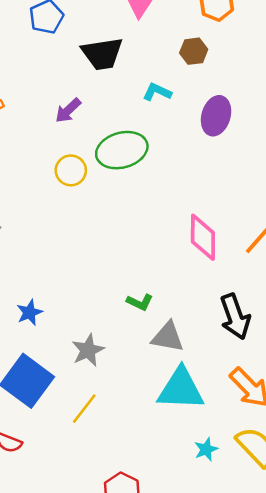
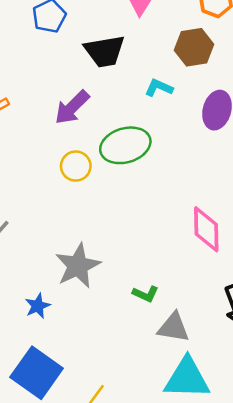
brown hexagon: (194, 51) -> (194, 47), size x1.4
purple arrow: (68, 110) -> (72, 107), size x1.4
gray star: (88, 350) -> (78, 266), moved, size x1.4

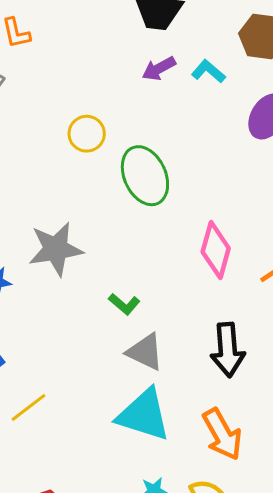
purple arrow: (72, 107) -> (159, 69), moved, size x0.7
green ellipse: (125, 145) -> (145, 176), moved, turned 66

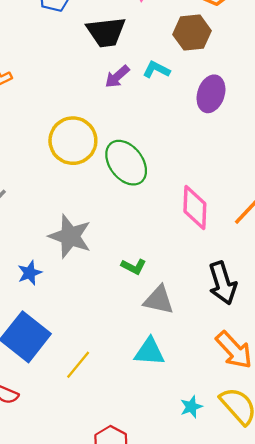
yellow circle: (87, 134) -> (73, 141), size x1.6
gray star: (56, 249) -> (70, 236), turned -30
cyan triangle: (144, 415) -> (149, 352), moved, size x0.7

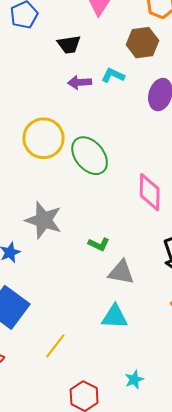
black trapezoid: (106, 32) -> (69, 44), size x0.7
purple arrow: (117, 77) -> (80, 82), turned 40
yellow line: (78, 365) -> (55, 346), moved
cyan star: (191, 407) -> (134, 380), moved

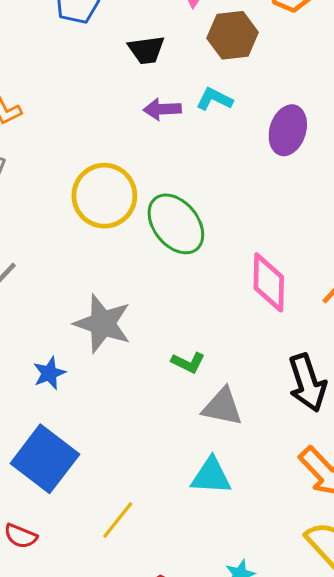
brown hexagon: (142, 43) -> (233, 35), moved

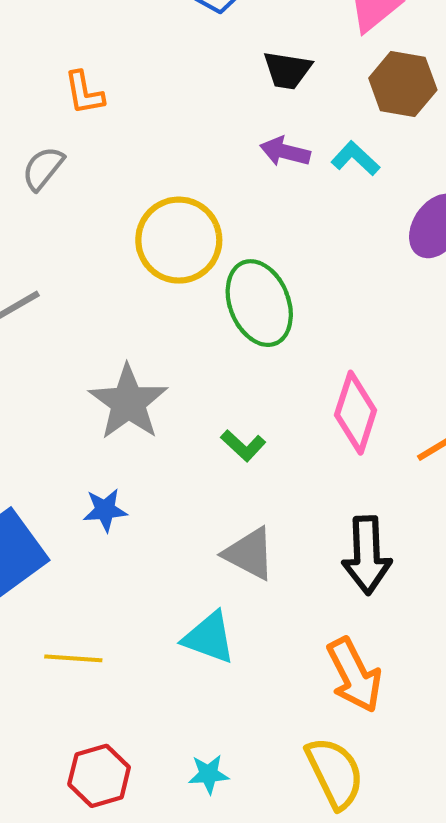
green L-shape: (188, 362) -> (243, 446), moved
blue star: (49, 373) -> (105, 510), moved
yellow line: (118, 520) -> (73, 658), turned 39

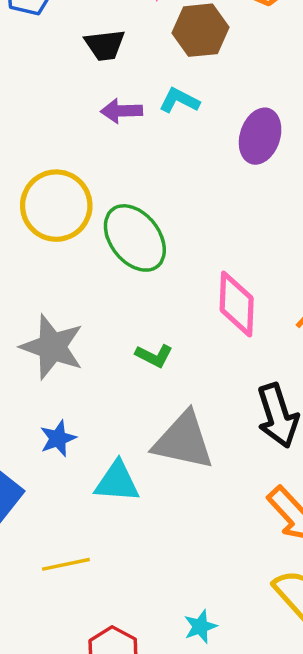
gray triangle: (249, 554) -> (183, 441), size x1.4
cyan triangle: (209, 638) -> (117, 482), moved

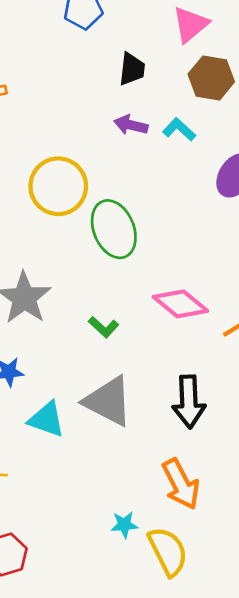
black trapezoid: (105, 45) -> (132, 69), turned -92
pink diamond: (237, 304) -> (180, 304), turned -68
cyan star: (200, 627) -> (124, 525), moved

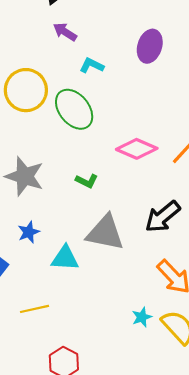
purple arrow: (131, 125) -> (65, 32), turned 35
cyan L-shape: (179, 129) -> (92, 65), moved
black arrow: (189, 402) -> (163, 217), turned 69

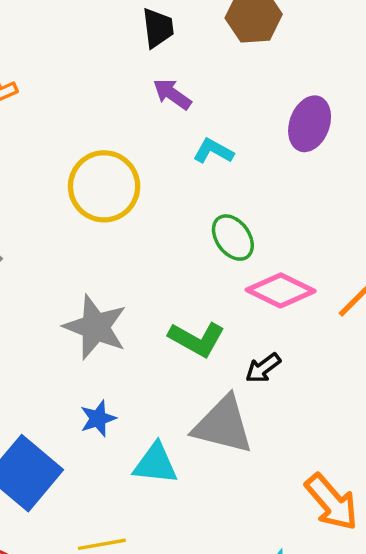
green ellipse: (74, 109) -> (233, 238), moved, size x0.7
green L-shape: (87, 181) -> (197, 339), size x1.5
black arrow: (163, 217) -> (263, 368), moved, size x0.6

